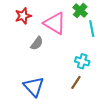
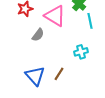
cyan cross: (82, 61) -> (81, 52), turned -32
brown line: (76, 82) -> (59, 74), moved

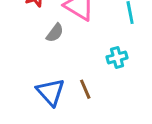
brown line: (59, 74) -> (85, 89), turned -56

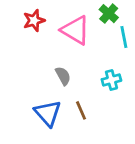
gray semicircle: (55, 33) -> (63, 76), moved, turned -66

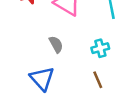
brown line: (81, 110) -> (98, 80), moved

